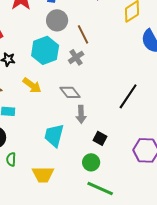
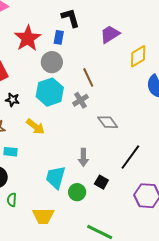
gray circle: (57, 20) -> (52, 62), moved
gray diamond: (70, 92) -> (108, 122), moved
black line: (128, 96) -> (130, 157), moved
green circle: (91, 162) -> (77, 192), moved

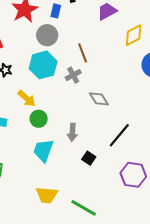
green circle: (77, 192) -> (39, 119), moved
yellow trapezoid: (43, 216) -> (47, 195), moved

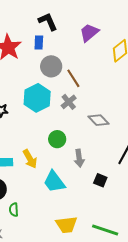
gray circle: (47, 35) -> (51, 66), moved
yellow arrow: (27, 98) -> (30, 159), moved, turned 30
green circle: (39, 119) -> (57, 139), moved
cyan trapezoid: (43, 150) -> (54, 182), turned -45

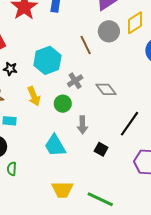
gray circle: (51, 66) -> (109, 31), moved
gray cross: (69, 102) -> (75, 81), moved
yellow arrow: (30, 159) -> (34, 96), moved

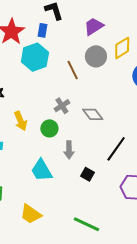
cyan hexagon: (47, 60) -> (35, 57), moved
yellow trapezoid: (62, 190) -> (31, 214), moved, turned 35

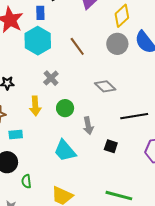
gray circle: (96, 56) -> (117, 44), moved
gray cross: (62, 106) -> (51, 78), moved
yellow arrow: (21, 121) -> (35, 106), turned 30
black line: (116, 149) -> (134, 116), turned 56

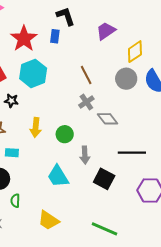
cyan hexagon: (38, 41) -> (33, 73), moved
gray cross: (51, 78) -> (86, 102), moved
black square: (111, 146) -> (104, 179), size x1.5

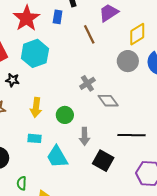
brown line: (86, 75) -> (89, 34), moved
cyan rectangle: (12, 153) -> (34, 138), moved
green semicircle: (15, 201) -> (22, 183), moved

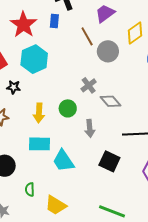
gray circle: (128, 61) -> (108, 51), moved
green circle: (65, 115) -> (68, 108), moved
gray arrow: (84, 136) -> (90, 128), moved
cyan rectangle: (34, 138) -> (39, 144), size x1.5

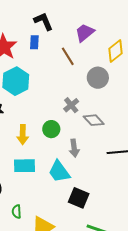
gray circle: (108, 51) -> (98, 78), moved
cyan trapezoid: (63, 161) -> (59, 172), moved
black square: (109, 161) -> (79, 198), moved

